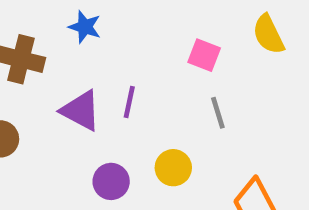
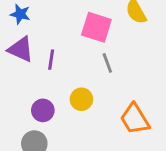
pink square: (204, 55) -> (96, 27), size x1.5
purple triangle: (81, 111) -> (21, 49), moved

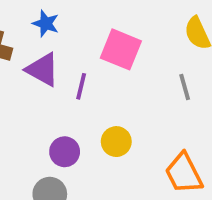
pink square: (96, 27) -> (121, 49), moved
gray line: (107, 63) -> (185, 87), moved

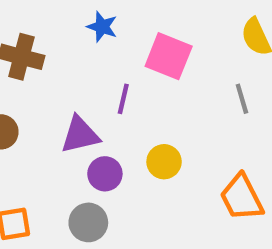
blue star: (46, 24) -> (102, 27), moved
purple triangle: (43, 70) -> (80, 135), moved, turned -42

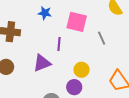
gray line: (242, 99) -> (102, 38), moved
purple circle: (105, 174) -> (74, 87), moved

